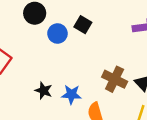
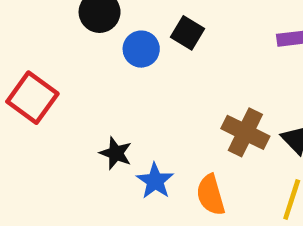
blue star: (71, 94) -> (155, 181), moved, turned 30

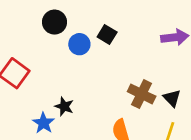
blue star: (155, 181) -> (43, 123), moved

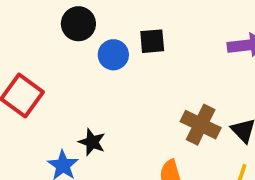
black square: (107, 35) -> (152, 41), turned -36

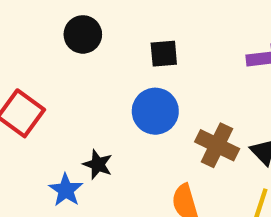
blue circle: (113, 55) -> (155, 111), moved, size x1.4

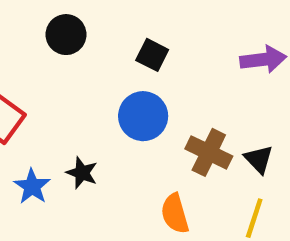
black square: (164, 54) -> (152, 55), turned 32
blue star: (66, 190) -> (32, 186), moved

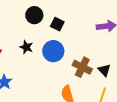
black circle: (66, 35) -> (34, 15), moved
black star: (82, 173) -> (26, 47), moved

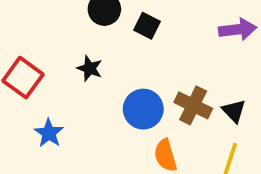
blue circle: (53, 51) -> (143, 109), moved

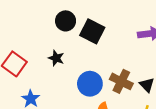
black square: (147, 26) -> (92, 31), size x1.5

